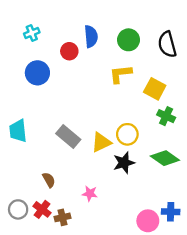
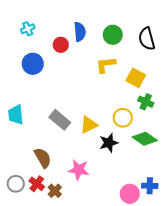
yellow circle: (127, 134) -> (123, 118), moved
brown semicircle: (49, 180) -> (43, 158), size x1.5
pink star: (90, 194) -> (79, 170), size x1.5
brown cross: (62, 217) -> (55, 191), turned -32

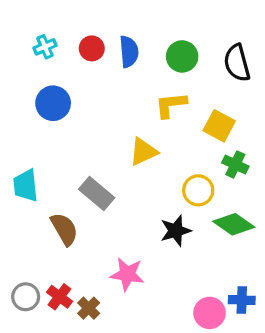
red circle: (61, 45) -> (92, 48), moved
yellow triangle: (89, 125) -> (143, 152), moved
brown semicircle: (43, 158) -> (64, 229), moved

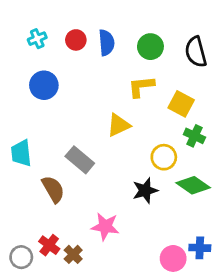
gray circle: (26, 297) -> (21, 257), moved

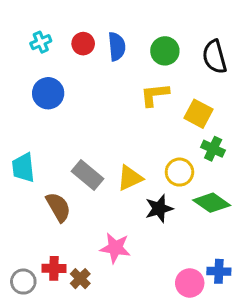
yellow triangle: (118, 125) -> (130, 178), moved
red cross: (49, 245) -> (54, 268), turned -36

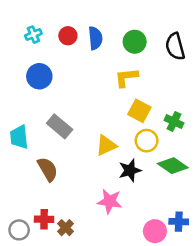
yellow square: (198, 114) -> (139, 111), moved
gray rectangle: (88, 175) -> (60, 126), moved
pink star: (115, 248) -> (110, 201), moved

